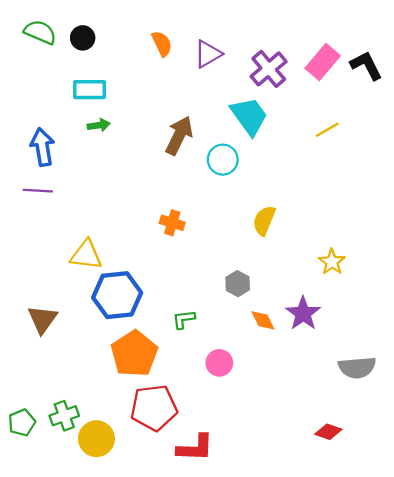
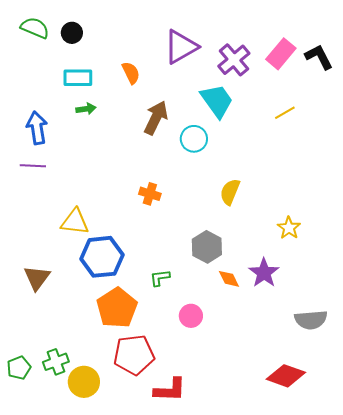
orange semicircle: (162, 44) -> (131, 73), moved
purple triangle: (208, 54) -> (181, 47), size x1.4
gray hexagon: (238, 284) -> (207, 247), size x1.4
red diamond: (328, 432) -> (286, 376), size x1.6

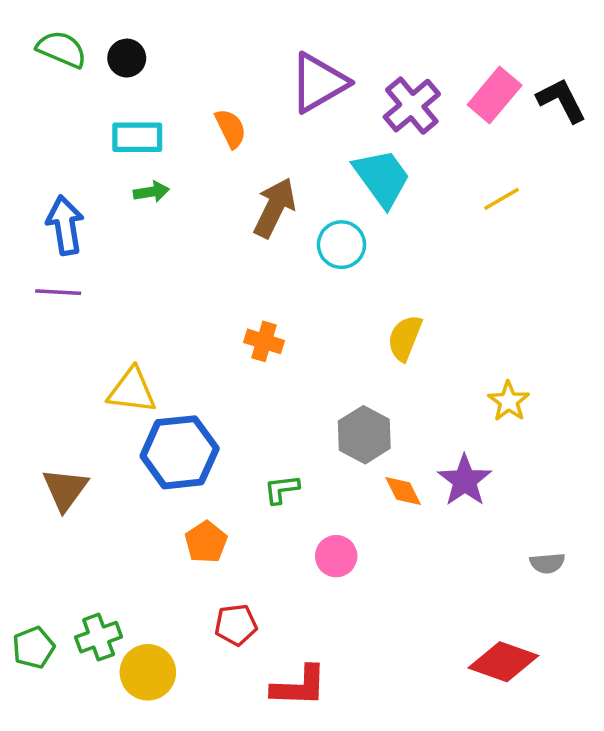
orange pentagon: (117, 308) -> (206, 542), size x0.6
gray semicircle: (311, 320) -> (547, 563), size x0.6
red pentagon: (134, 355) -> (236, 625), size x0.6

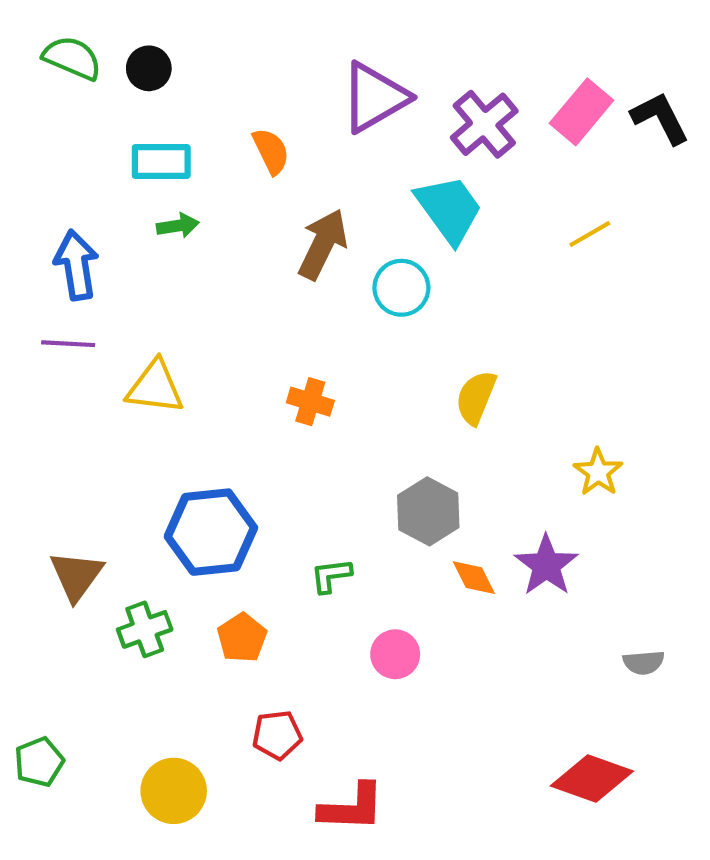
yellow triangle: (132, 391) -> (155, 387), moved
green cross: (99, 637) -> (145, 629), moved

